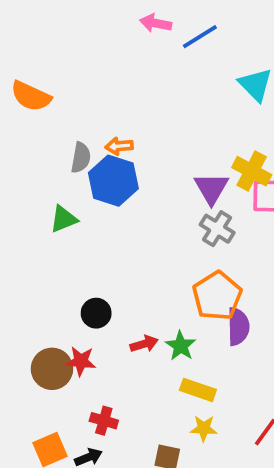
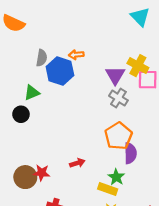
orange arrow: (119, 146) -> (76, 55), moved
black circle: (96, 313) -> (21, 114), moved
green star: (181, 346) -> (116, 177), moved

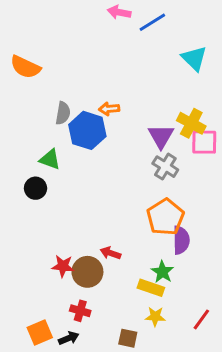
green triangle: (32, 93) -> (50, 159), turned 42
red arrow: (77, 163) -> (111, 253), turned -144
brown circle: (25, 177) -> (87, 272), moved

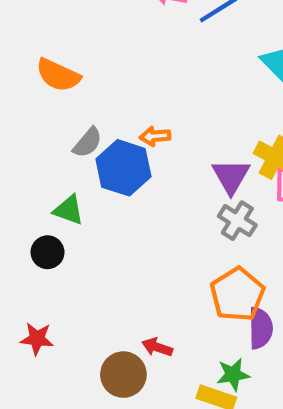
orange semicircle: (25, 67) -> (58, 75), moved
gray semicircle: (63, 113) -> (88, 143), turned 30
red star: (63, 266) -> (37, 339), moved
green star: (162, 272) -> (233, 375), turned 30

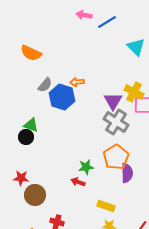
green triangle: (69, 210) -> (31, 125), moved
gray cross: (237, 221) -> (116, 122), size x1.4
brown circle: (123, 375) -> (35, 195), moved
green star: (233, 375) -> (86, 167), moved

